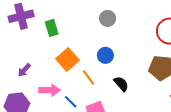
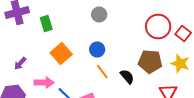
orange line: (89, 77) -> (102, 72), moved
black semicircle: (121, 84) -> (127, 76), moved

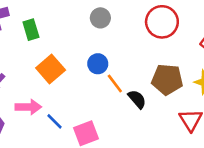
red circle: (158, 26) -> (162, 22), moved
orange line: (102, 72) -> (115, 83), moved

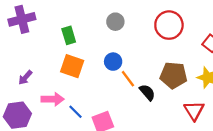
green rectangle: (31, 30) -> (69, 35), moved
orange square: (51, 69) -> (72, 66), turned -30

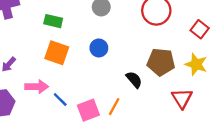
green rectangle: (69, 35) -> (53, 21), turned -60
orange line: (128, 79) -> (114, 107), moved, turned 66

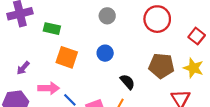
green rectangle: (53, 21) -> (52, 29), moved
black semicircle: (134, 80) -> (127, 82), moved

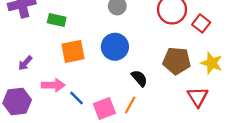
red square: (197, 36) -> (201, 23), moved
blue circle: (105, 53) -> (115, 47), size x1.5
orange square: (67, 57) -> (73, 51), turned -30

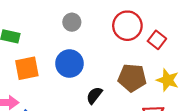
black semicircle: (139, 78) -> (94, 95), turned -102

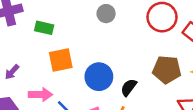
blue circle: (69, 64) -> (99, 77), moved

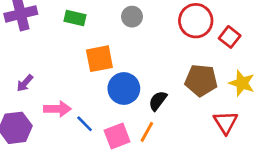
green rectangle: (44, 28) -> (75, 18), moved
orange square: (61, 60) -> (99, 59), moved

